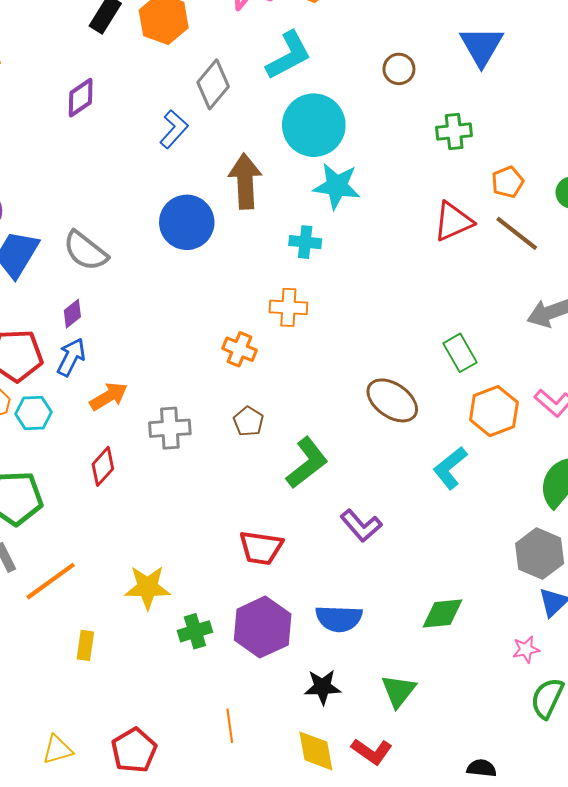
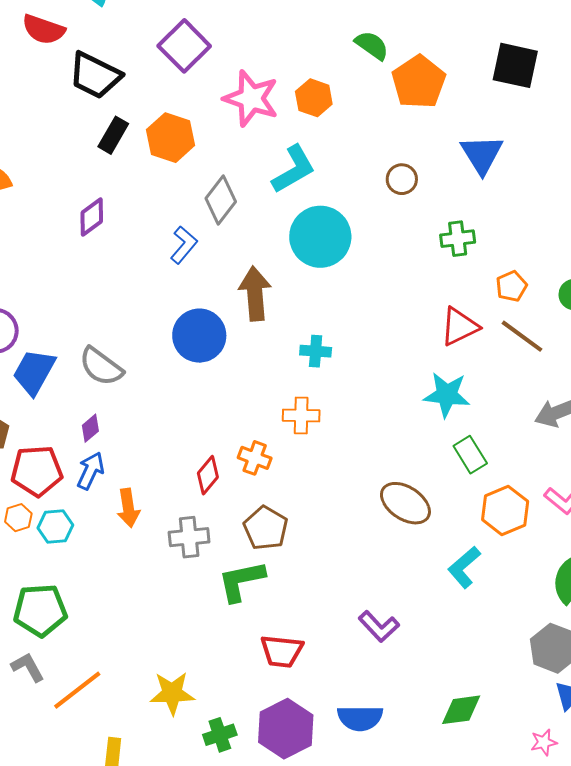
cyan star: (337, 186) -> (447, 395), moved
orange arrow: (109, 396) -> (128, 508), turned 114
brown pentagon: (248, 421) -> (266, 528), size x1.5
green L-shape: (307, 463) -> (241, 581), moved, turned -152
red diamond: (103, 466) -> (208, 475), moved

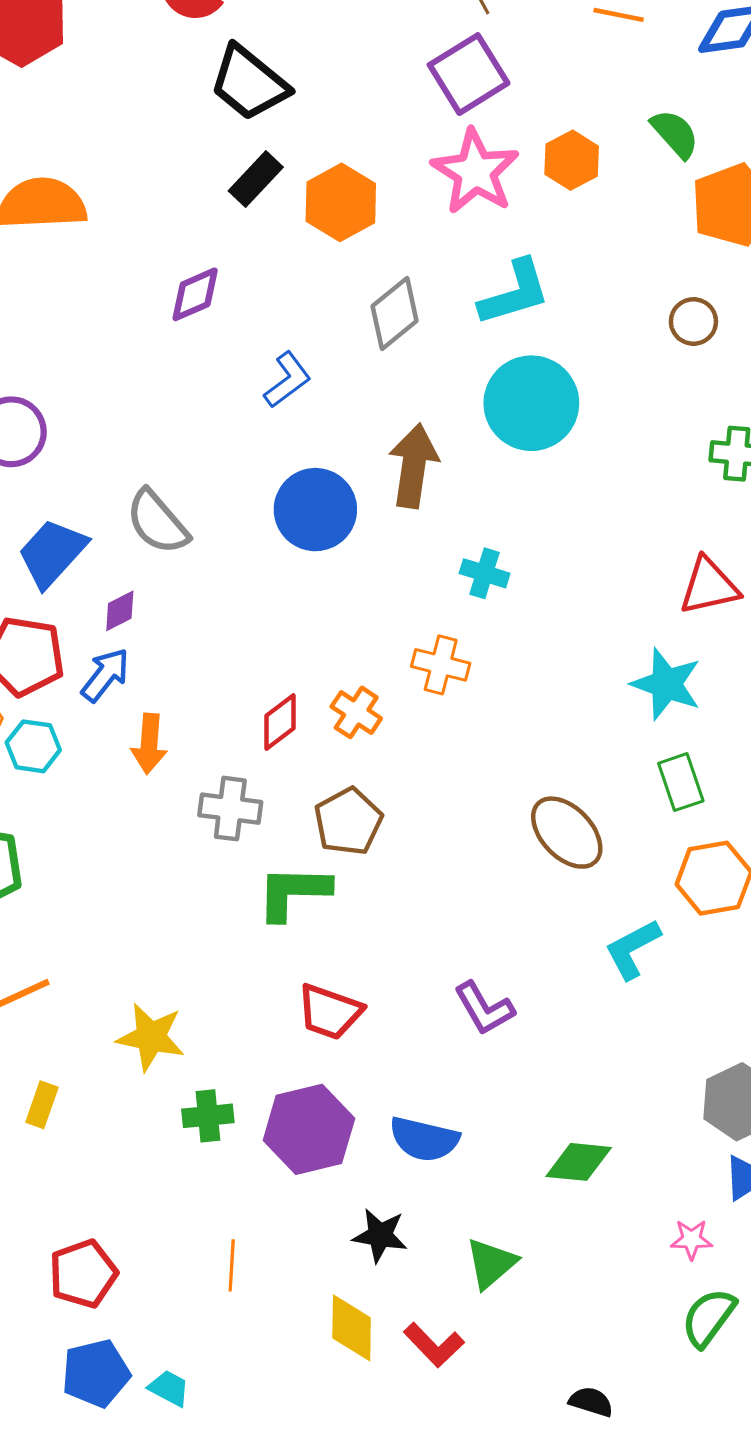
purple square: (184, 46) -> (469, 74), moved
orange hexagon: (314, 98) -> (572, 160), moved
brown circle: (402, 179) -> (693, 322), moved
blue L-shape: (184, 245) -> (287, 380), moved
blue trapezoid: (34, 372) -> (52, 553), moved

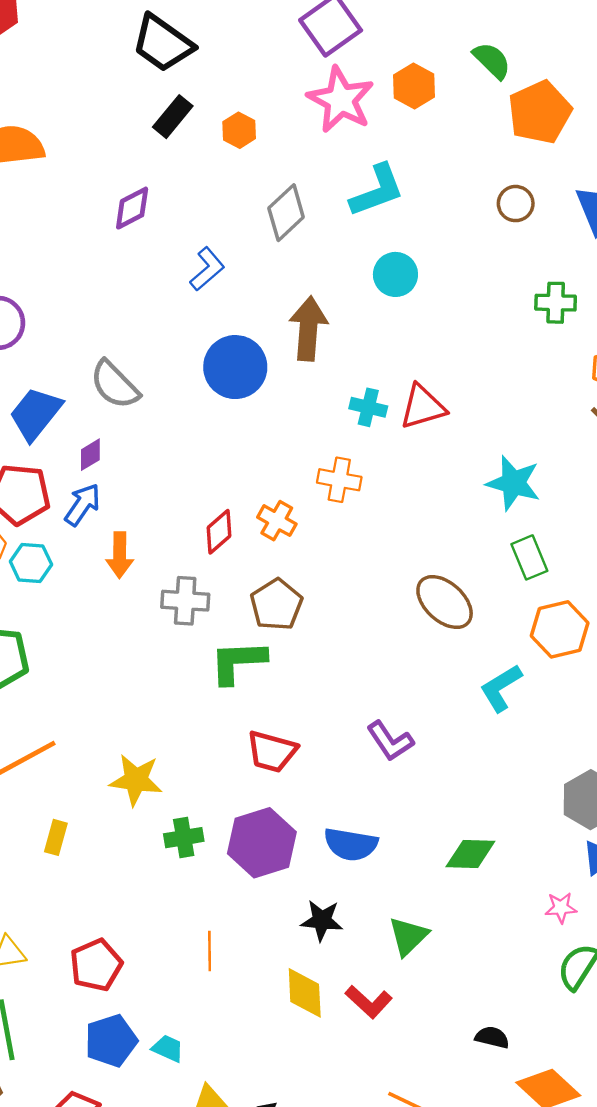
orange hexagon: (341, 202) -> (239, 130), size x0.6
cyan circle: (531, 403) -> (395, 274), size x0.6
red triangle: (709, 586) -> (423, 407), moved

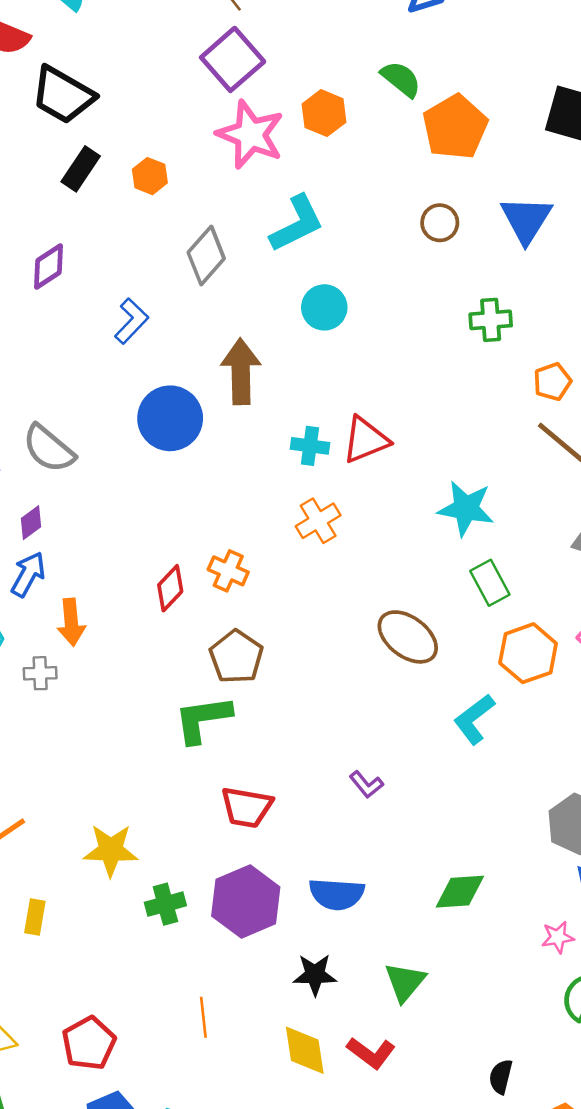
orange cross: (339, 480) -> (318, 521), moved, turned -36
gray cross: (185, 601) -> (40, 673), moved, size x0.7
purple L-shape: (390, 741) -> (366, 784), size x0.7
black semicircle: (492, 1037) -> (501, 1077), turned -84

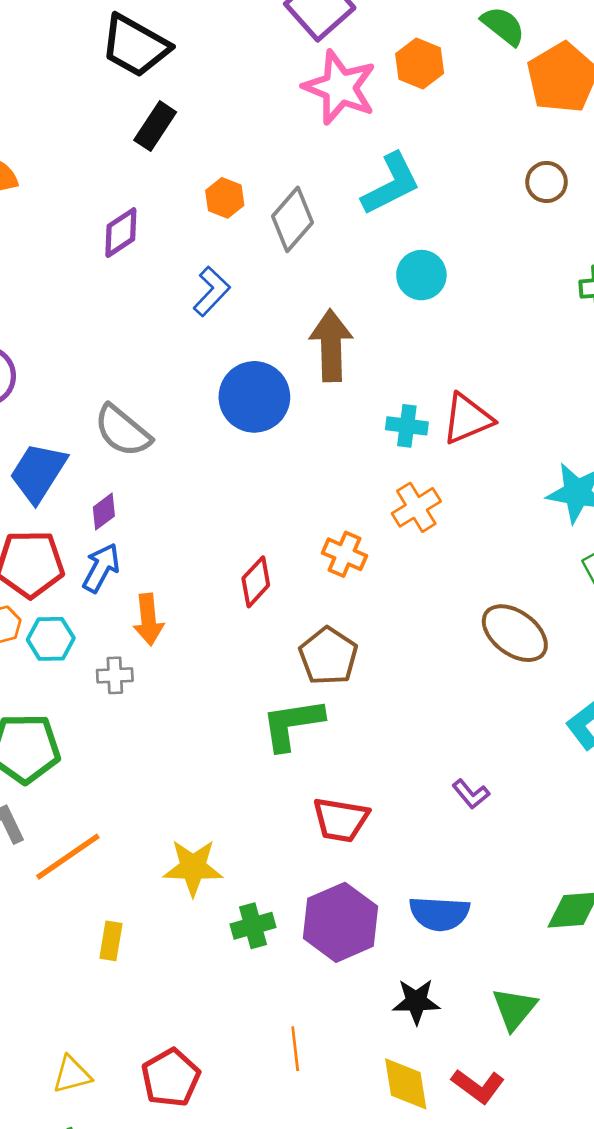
orange hexagon: (150, 176) -> (225, 198), moved
orange cross: (228, 571) -> (345, 554), moved

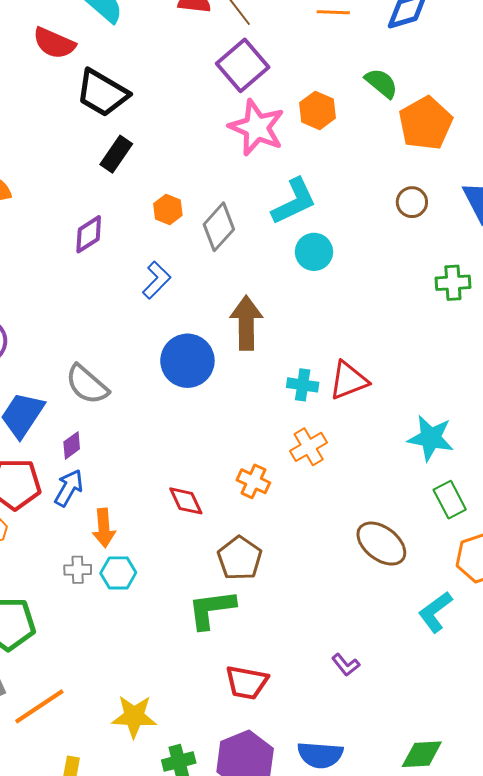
cyan circle: (421, 275) -> (314, 252), moved
red diamond: (256, 582) -> (186, 501), turned -69
cyan hexagon: (51, 639) -> (118, 573), moved

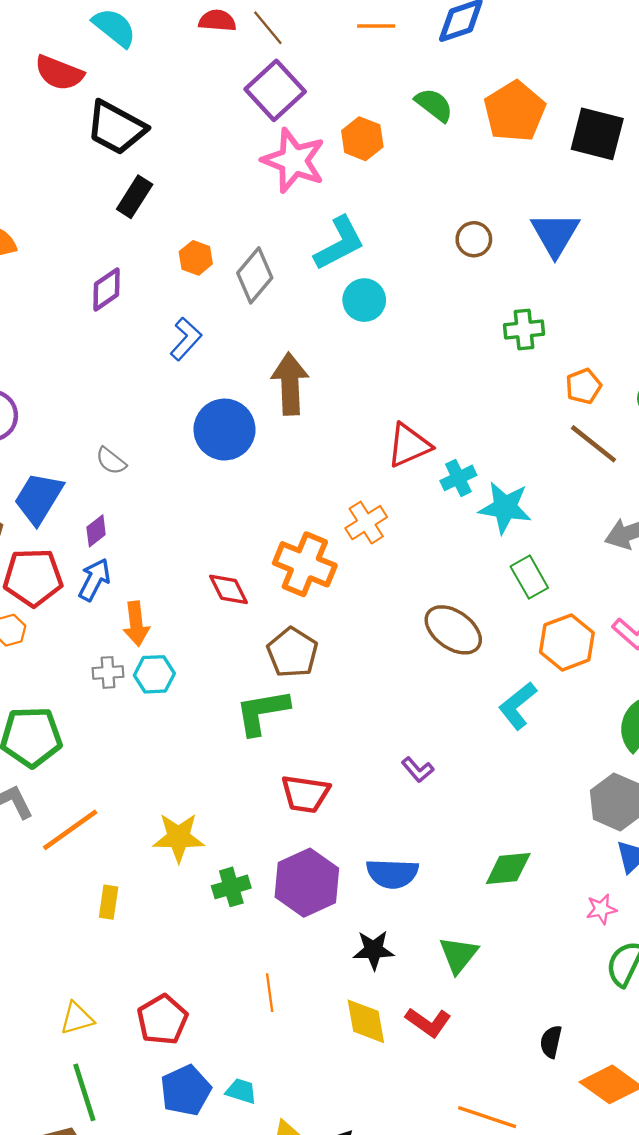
orange pentagon: (426, 123) -> (515, 111), moved
gray semicircle: (87, 385) -> (111, 461), size x0.6
cyan cross: (303, 385) -> (458, 478), moved, turned -32
orange cross: (253, 481) -> (305, 564), size x1.6

